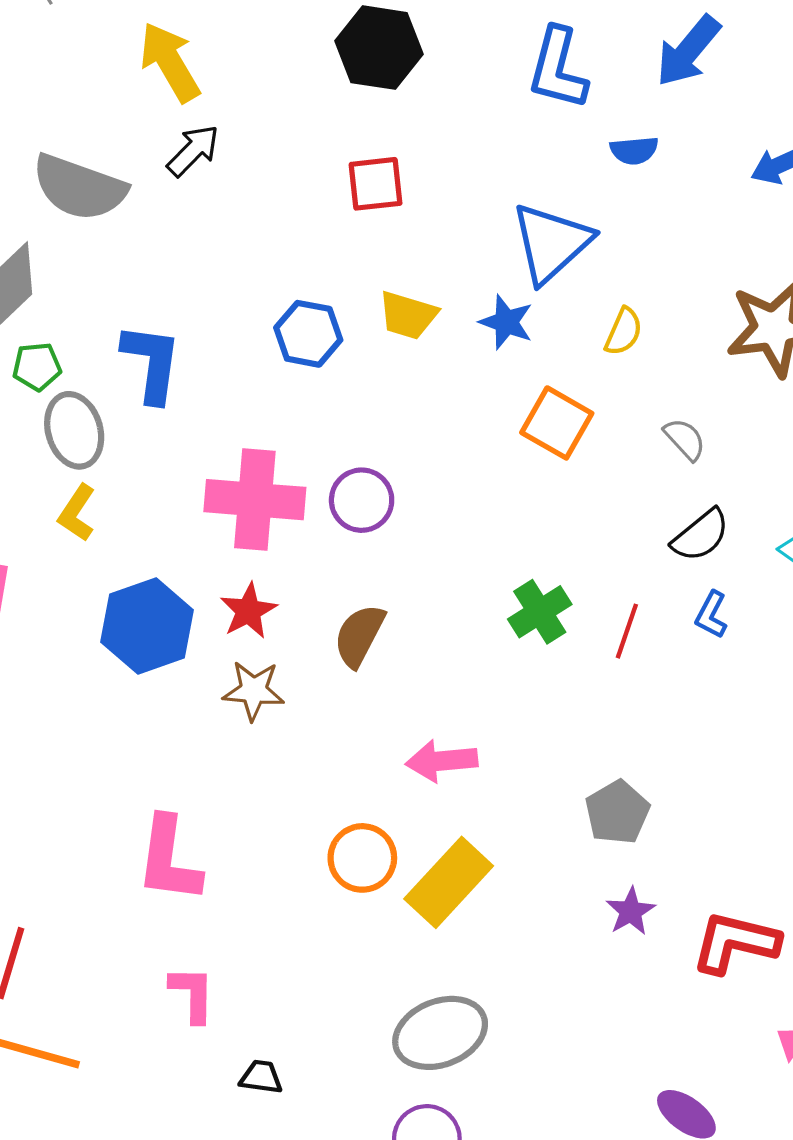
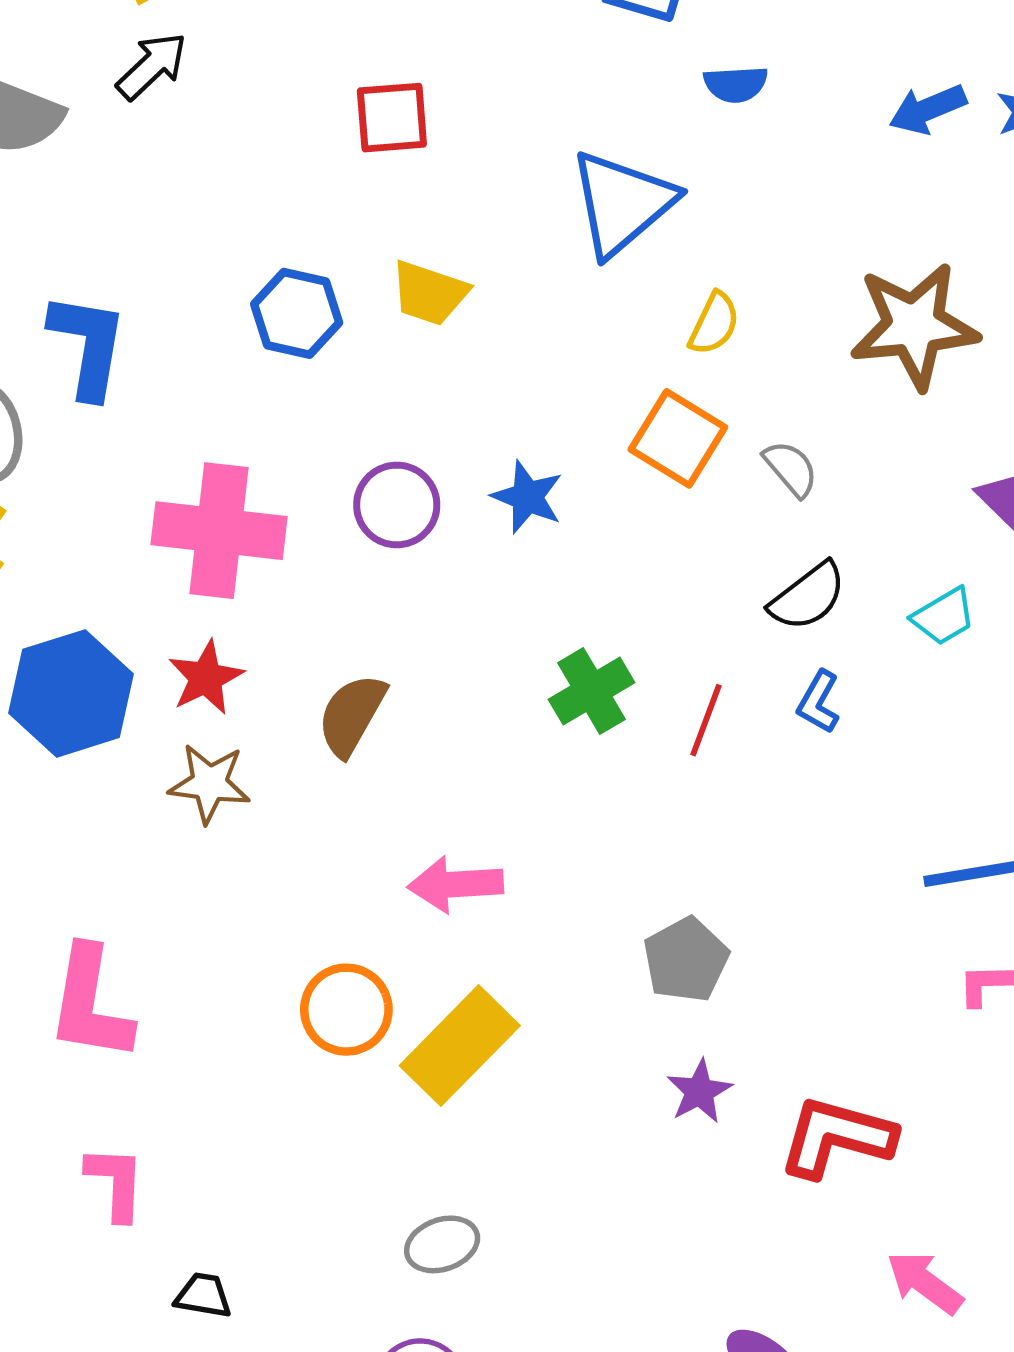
blue star: (506, 322) -> (527, 497), moved
orange square: (557, 423) -> (678, 438), moved
purple circle: (362, 500) -> (397, 505), moved
gray ellipse: (440, 1033) -> (442, 1244), size x0.6

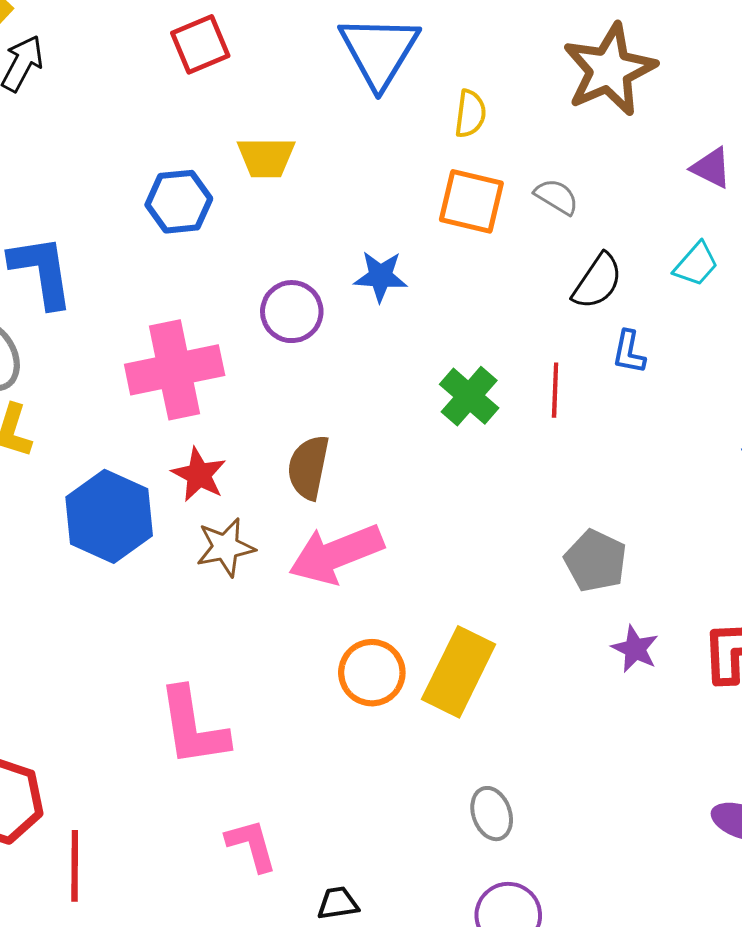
pink arrow: (455, 884) -> (336, 554), moved, size x1.4
gray ellipse: (442, 1244) -> (492, 814), turned -72

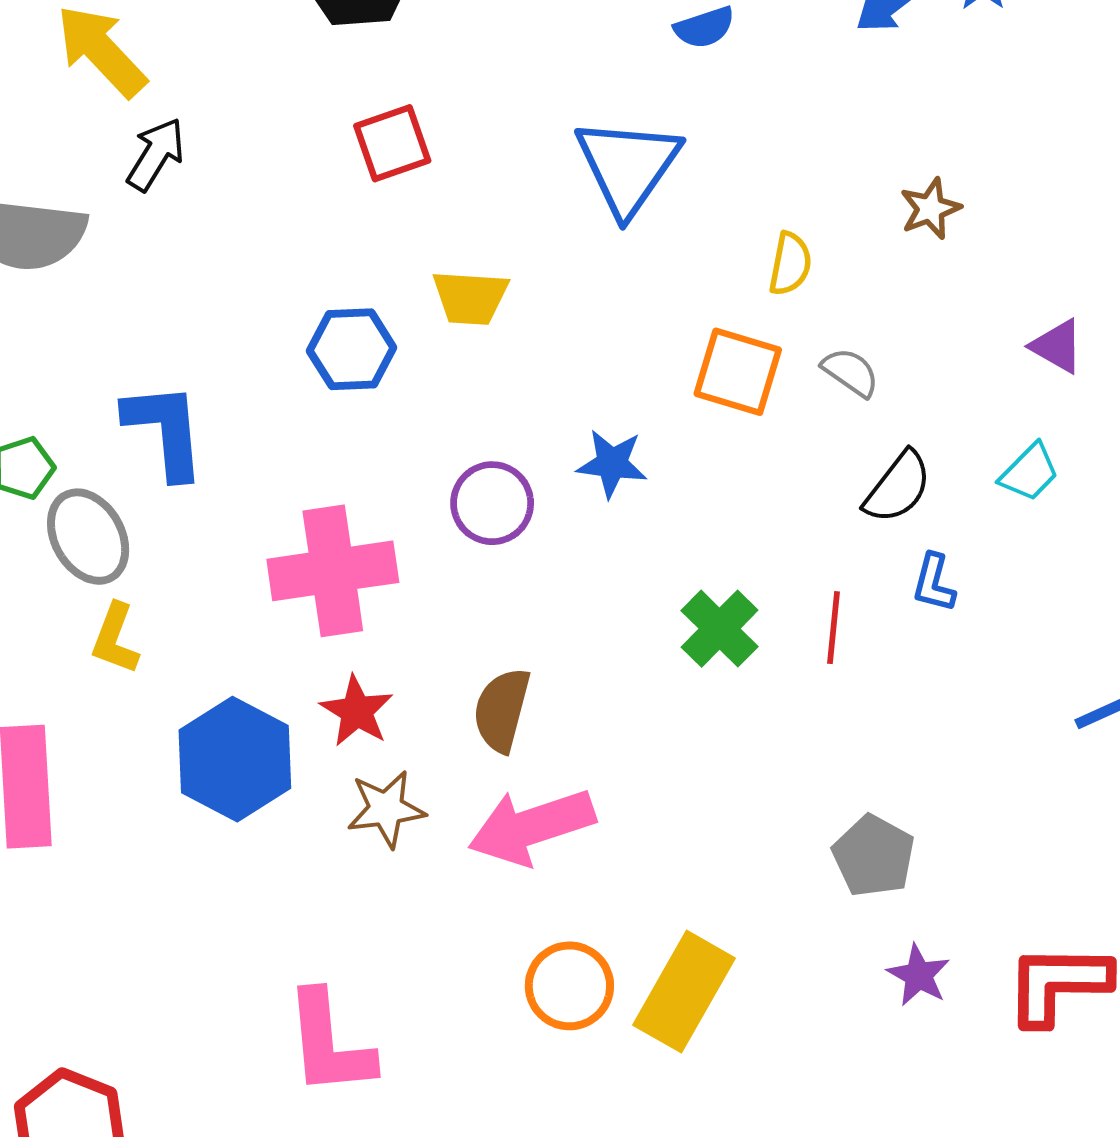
brown star: (609, 70) -> (930, 209), size x0.5
yellow semicircle: (470, 114) -> (790, 264), moved

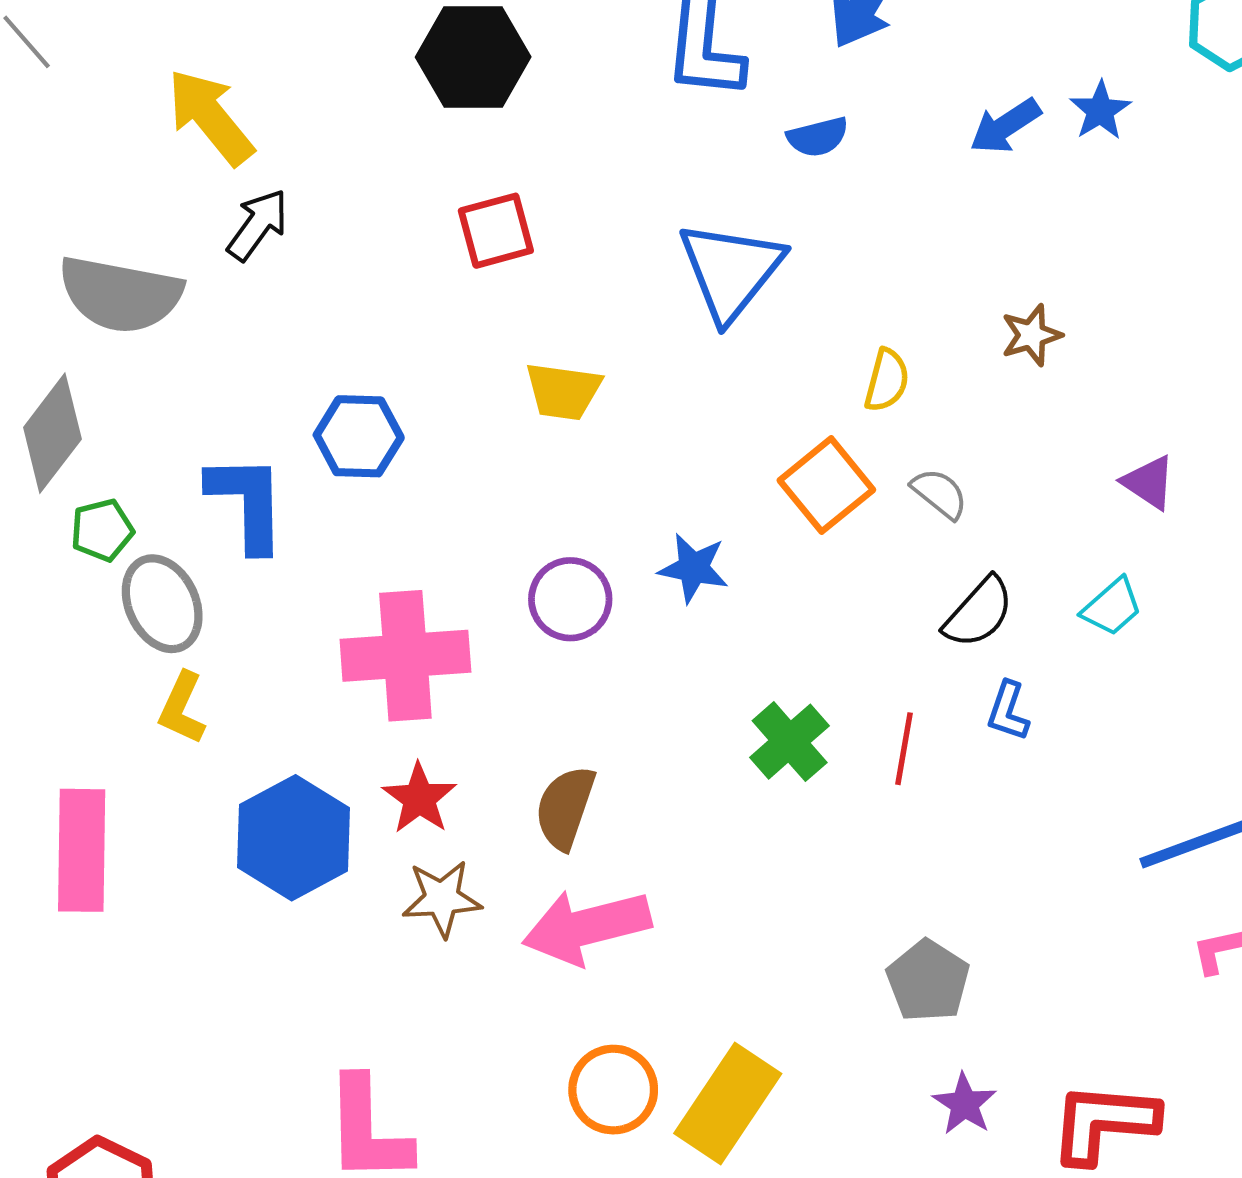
blue hexagon: (352, 349) -> (359, 436), moved
orange square: (738, 372) -> (826, 485), turned 30

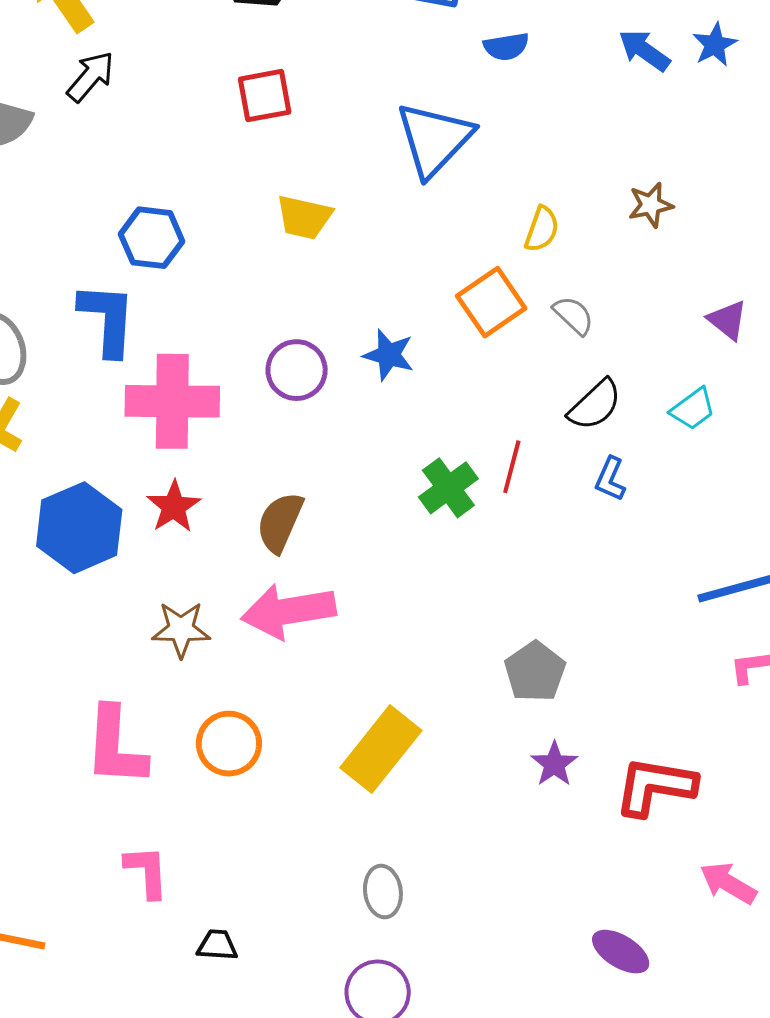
blue arrow: (1005, 126) -> (644, 50), turned 64
blue L-shape: (247, 503) -> (107, 319), moved
red line: (904, 749) -> (512, 467), moved
brown star: (442, 899) -> (181, 629), moved
orange circle: (613, 1090) -> (229, 744), moved

